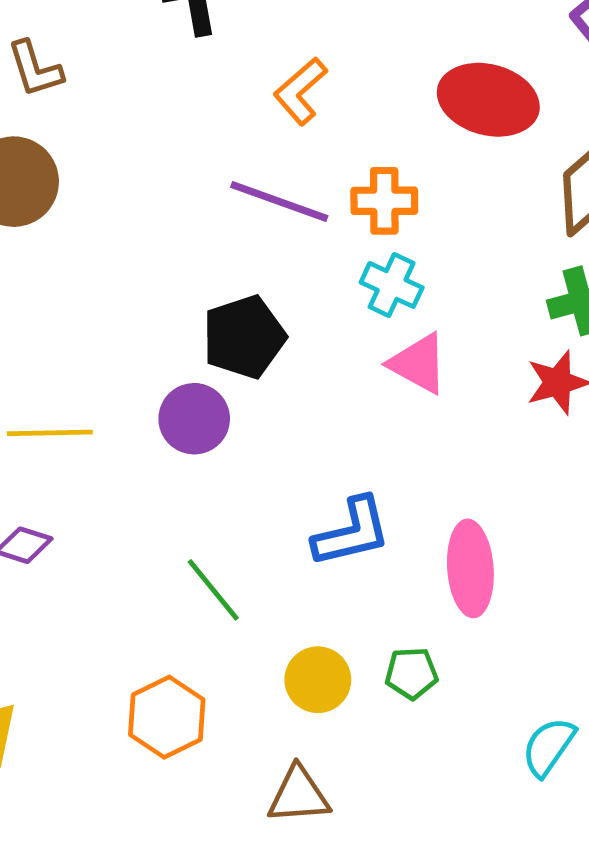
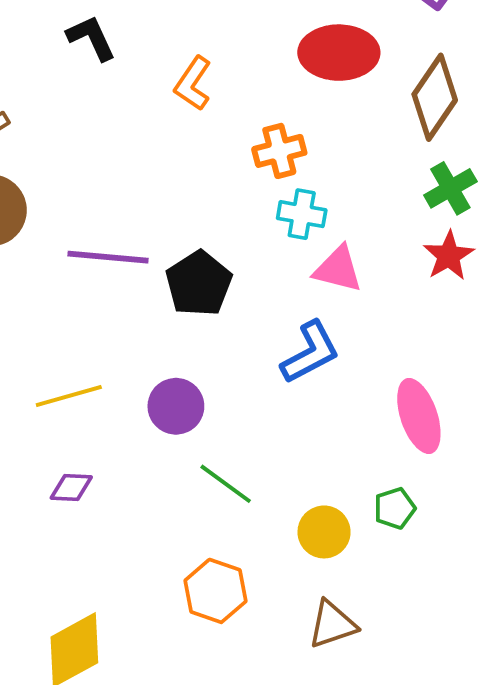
purple line: (279, 202) -> (108, 257), moved
purple circle: (194, 419) -> (176, 406), moved
blue L-shape: (352, 532) -> (310, 352), moved

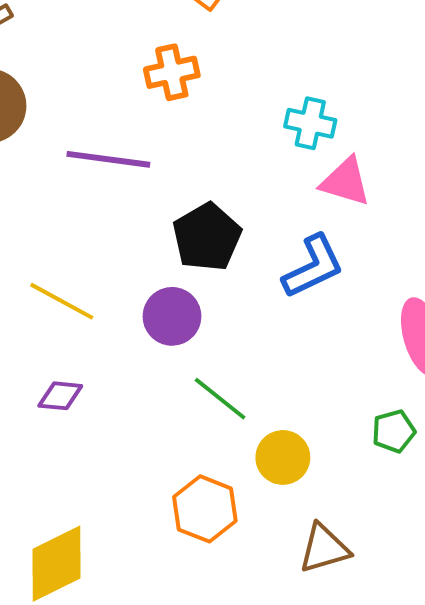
orange cross: (279, 151) -> (172, 72), moved
black pentagon: (199, 284) -> (207, 237), moved
yellow line: (69, 396) -> (62, 301), turned 42
yellow circle: (324, 532) -> (283, 457), moved

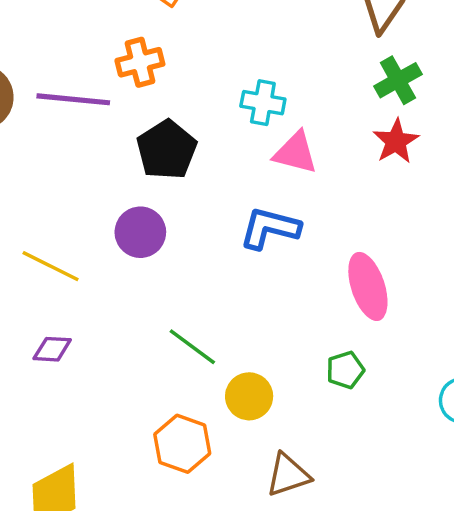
purple line: (108, 159) -> (73, 99), moved
black pentagon: (207, 237) -> (167, 150), moved
blue L-shape: (313, 267) -> (270, 228), turned -138
purple circle: (172, 316) -> (140, 232), moved

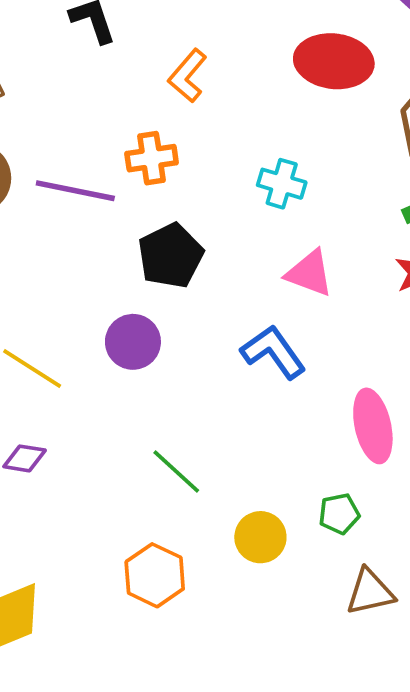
cyan cross: (263, 103) -> (282, 184), moved
blue L-shape: (270, 228) -> (273, 352), turned 34
yellow circle: (249, 396) -> (260, 537), moved
brown triangle: (288, 475) -> (370, 592), moved

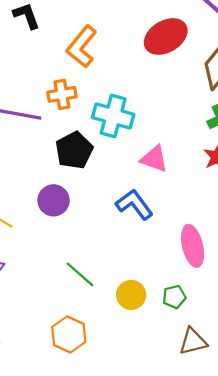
red ellipse: (334, 61) -> (166, 36), turned -36
orange L-shape: (188, 76) -> (82, 47), size x1.4
cyan cross: (282, 184) -> (113, 116), moved, size x1.5
yellow circle: (260, 537) -> (131, 295), moved

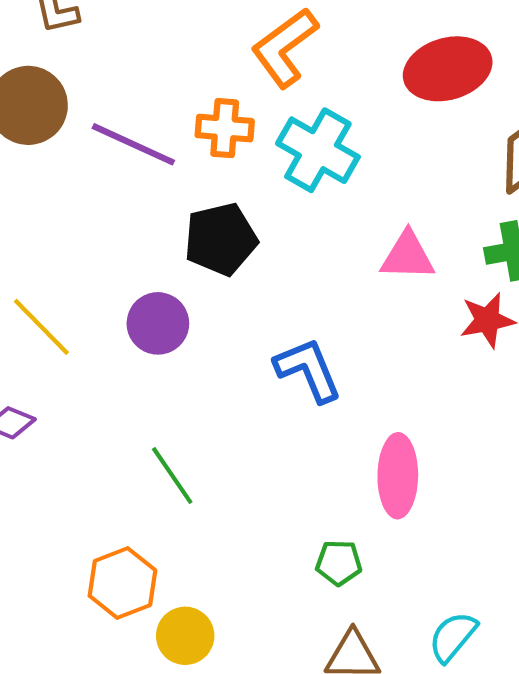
cyan cross: (113, 116) -> (318, 150), moved
pink triangle: (154, 159) -> (408, 256), moved, turned -32
yellow circle: (131, 295) -> (185, 636), moved

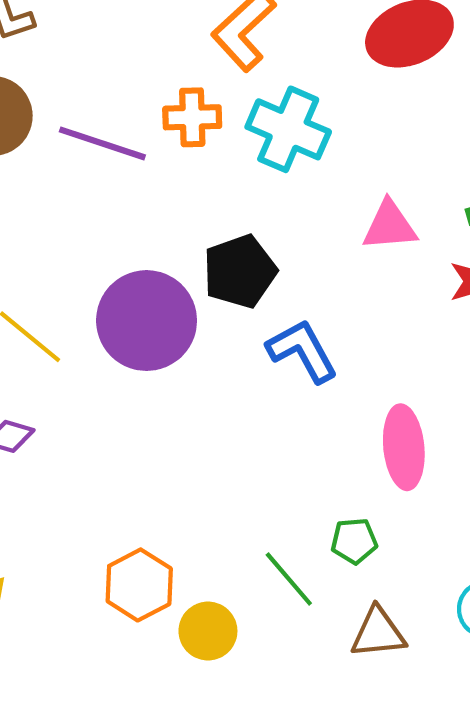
black pentagon: (221, 239) -> (240, 271), moved
purple circle: (158, 323) -> (147, 321), size x1.6
green line: (172, 476) -> (289, 579), moved

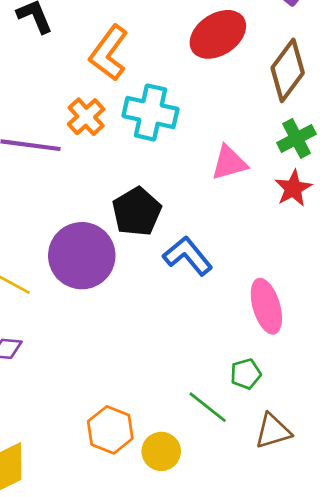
orange cross: (192, 117) -> (86, 117), turned -30

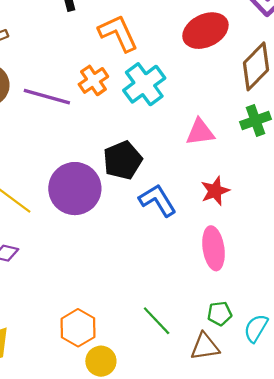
orange L-shape: (109, 53) -> (118, 33), turned 111
cyan cross: (150, 112) -> (144, 84), turned 33
red star: (293, 188) -> (215, 191), moved
green pentagon: (246, 374) -> (220, 314), moved
yellow circle: (161, 451) -> (101, 361), moved

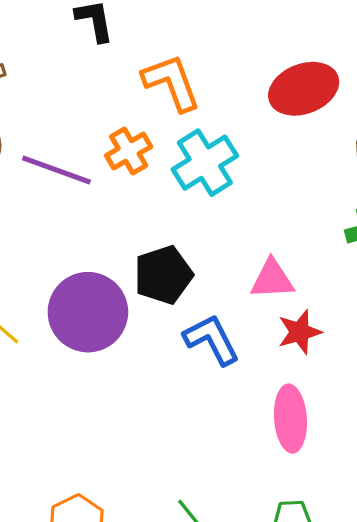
pink triangle: (200, 132) -> (272, 279), moved

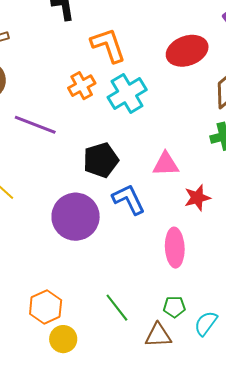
purple line: (56, 170) -> (35, 125), moved
purple circle: (88, 312) -> (76, 217), moved
red star: (300, 332) -> (197, 198), moved

